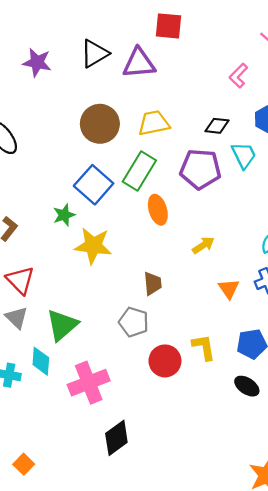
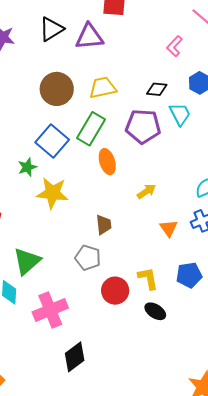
black ellipse: (247, 386) -> (155, 311), moved

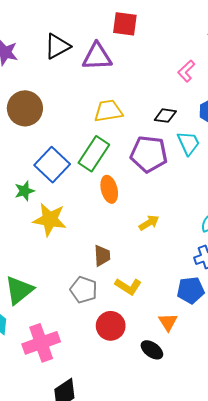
brown circle: (57, 89) -> (25, 108), moved
orange triangle: (169, 228) -> (168, 322), moved
blue pentagon: (189, 275) -> (191, 290), moved
yellow L-shape: (148, 278) -> (128, 286), moved, turned 130

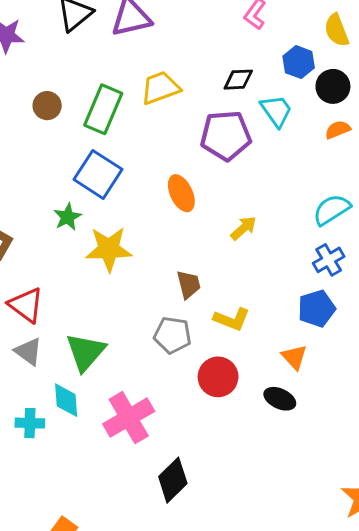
brown circle: (25, 108) -> (47, 106), size x0.6
green rectangle: (94, 154) -> (103, 109), moved

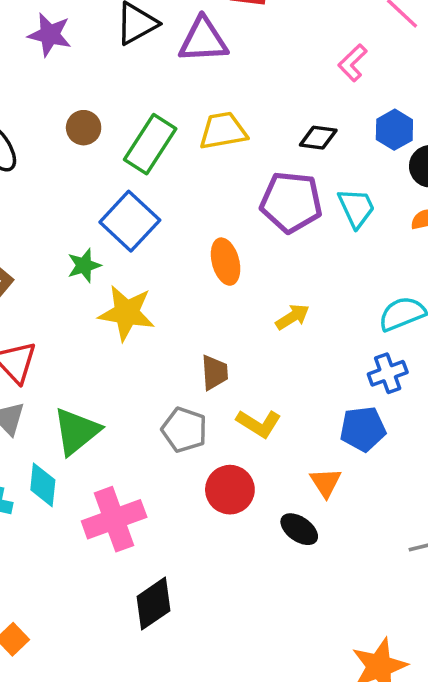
cyan trapezoid: (276, 111) -> (356, 208), moved

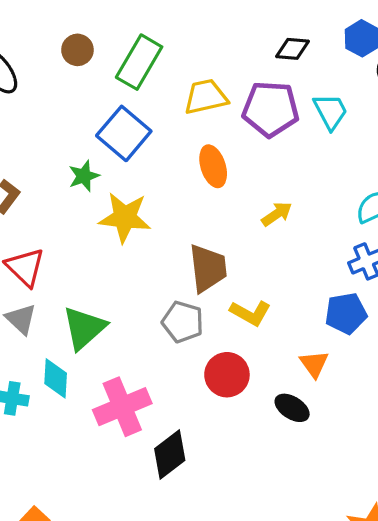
yellow trapezoid: (223, 131) -> (206, 97), moved
brown trapezoid: (215, 373) -> (208, 268), size x1.5
black diamond: (154, 604) -> (170, 455), moved

